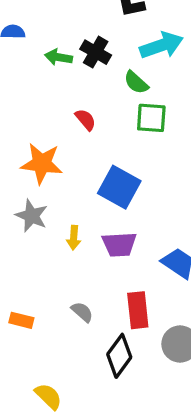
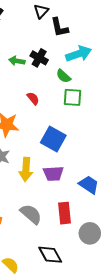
yellow arrow: (74, 238) -> (26, 169), size x1.6
gray semicircle: (82, 312) -> (31, 214), size x1.6
black diamond: (119, 356) -> (50, 255), moved, turned -65

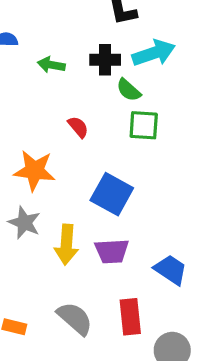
black cross: (39, 58) -> (105, 60), moved, turned -30

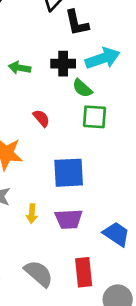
blue square: (112, 194) -> (69, 173), turned -32
yellow arrow: (66, 245) -> (32, 214), size x0.6

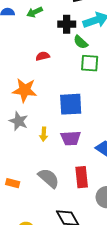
green arrow: (20, 68) -> (35, 12), moved, turned -35
red semicircle: (41, 118) -> (43, 56), moved, turned -64

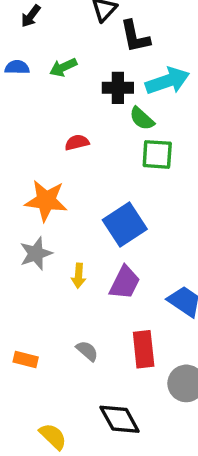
blue square: (71, 104) -> (125, 224), turned -30
gray star: (19, 121) -> (36, 254), turned 30
purple trapezoid: (71, 138) -> (125, 283), turned -60
gray semicircle: (49, 178) -> (87, 351), size x0.6

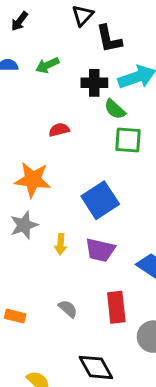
purple trapezoid: (125, 283) -> (100, 250), turned 76

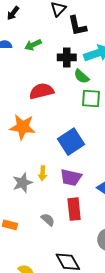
red semicircle: (59, 130) -> (41, 91), size x1.6
gray star: (24, 225) -> (22, 183), moved
red rectangle: (116, 307) -> (74, 209), moved

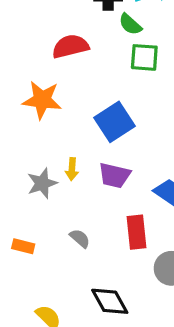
red rectangle: (74, 209) -> (136, 232), moved

